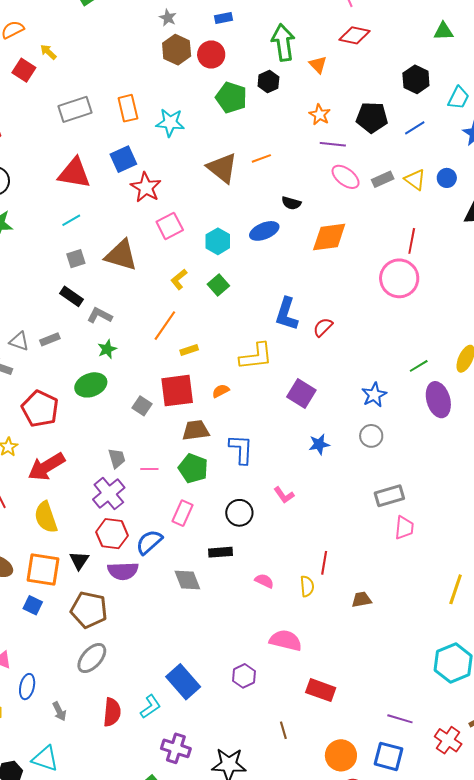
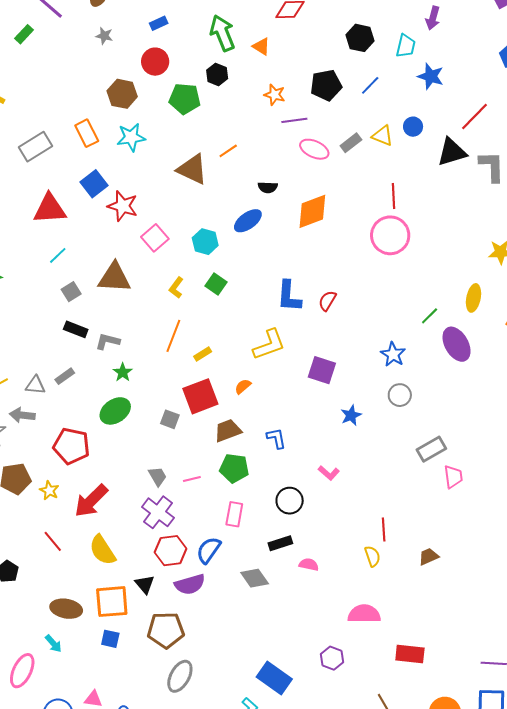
brown hexagon: (177, 50) -> (122, 94), moved
blue L-shape: (241, 449) -> (276, 438), size x0.7
pink semicircle: (264, 581) -> (309, 564), moved

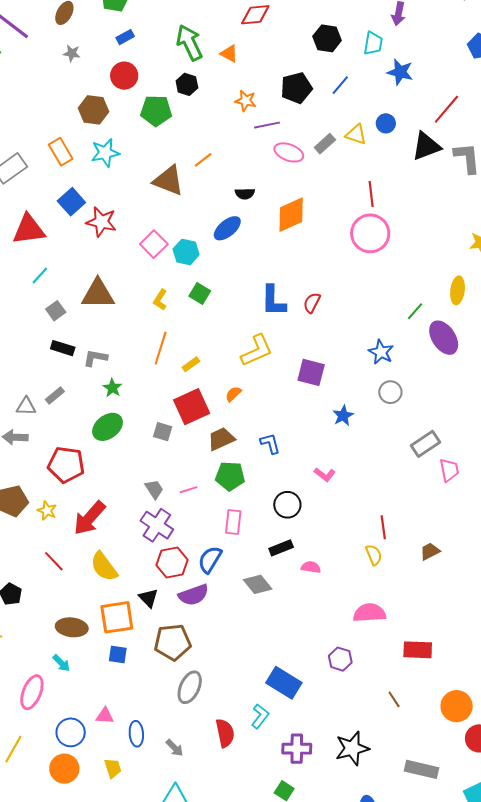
pink square: (155, 238) -> (154, 244), moved

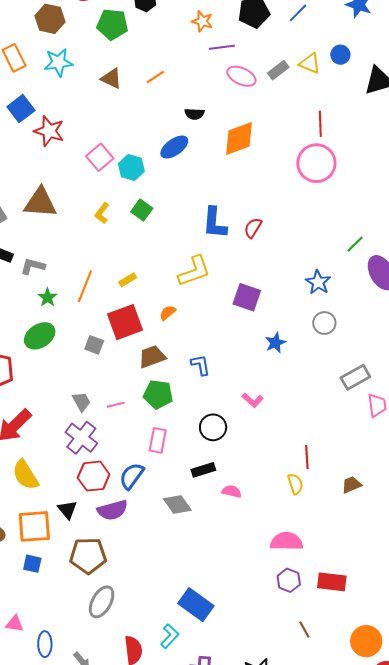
brown triangle: (168, 181) -> (111, 78), moved, size x0.7
orange line: (161, 348) -> (85, 286), moved
purple hexagon: (340, 659) -> (289, 580), moved

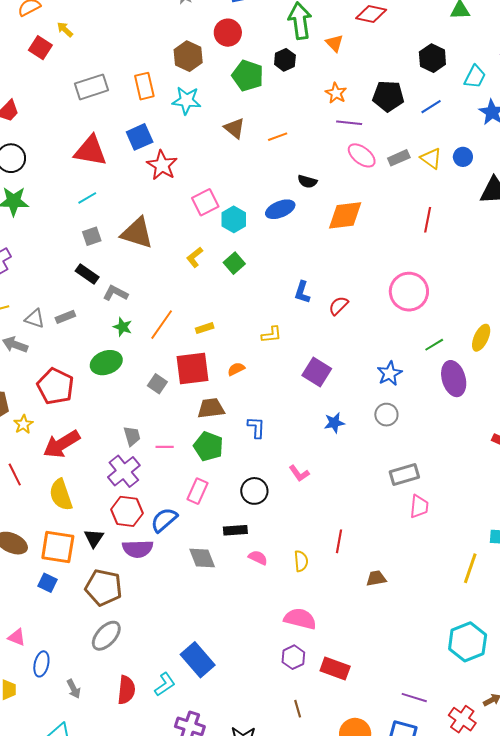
pink circle: (316, 163) -> (409, 292), moved
blue L-shape: (215, 223) -> (302, 292), size x0.7
yellow L-shape: (194, 271) -> (272, 335), size x0.6
green star: (48, 297) -> (123, 327), turned -30
yellow semicircle: (295, 484) -> (301, 561), moved

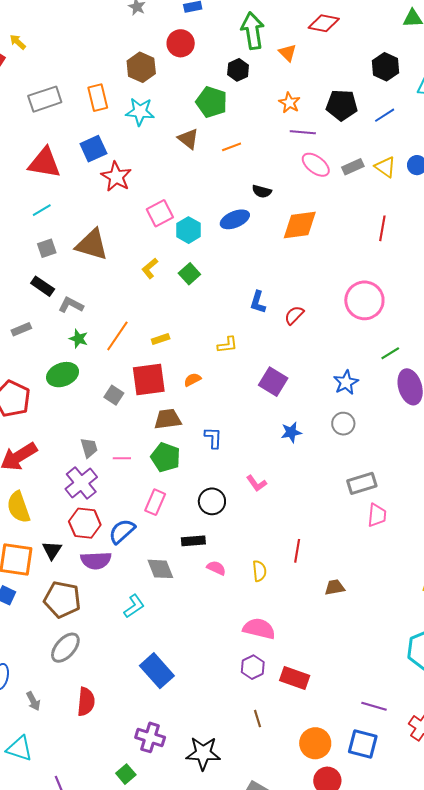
green pentagon: (248, 76) -> (212, 102), moved
cyan L-shape: (165, 684) -> (134, 606), moved

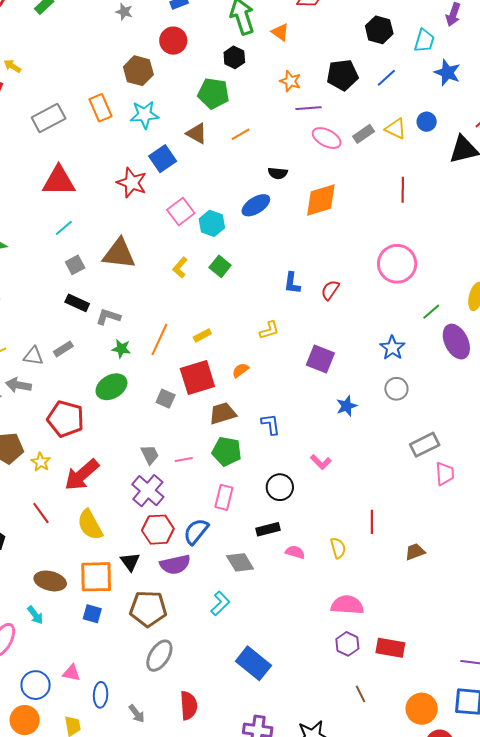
blue square: (93, 149) -> (163, 159), moved

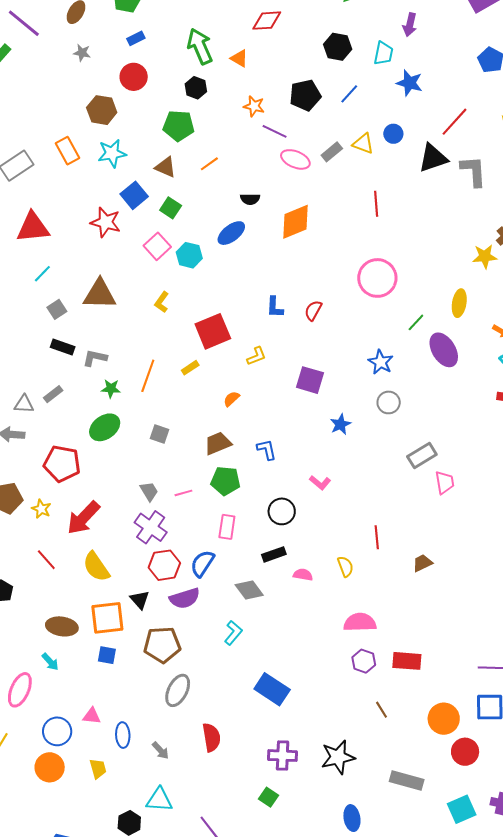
purple line: (309, 108) -> (275, 131), turned 35
green square: (220, 266) -> (171, 208), moved
red square: (197, 377) -> (213, 331), moved

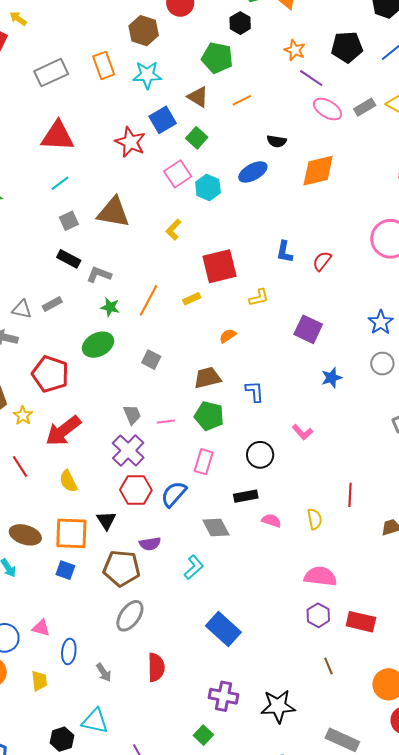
yellow semicircle: (96, 567) -> (68, 481), size x0.7
purple semicircle: (185, 598) -> (150, 544), moved, size x0.7

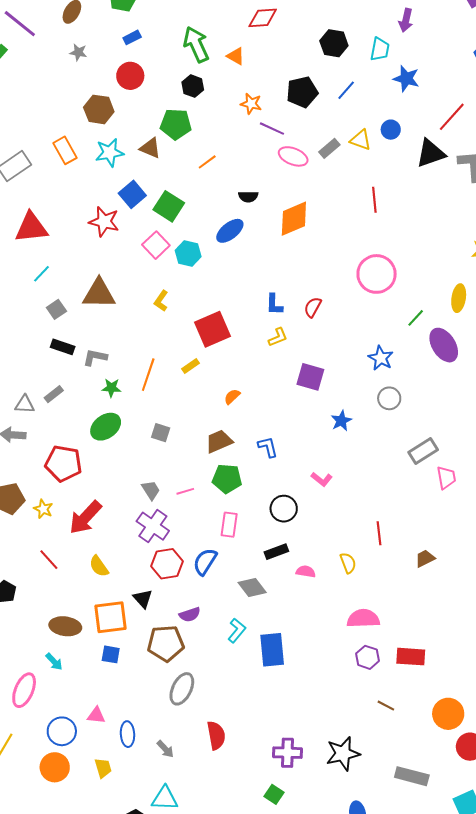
brown triangle: (198, 97) -> (150, 148), moved
green square: (197, 138) -> (169, 206), size x1.4
yellow L-shape: (259, 298) -> (278, 337), moved
blue rectangle: (223, 629) -> (272, 650), moved, turned 52
brown line: (328, 666) -> (386, 706), turned -30

